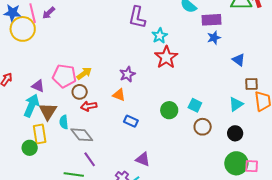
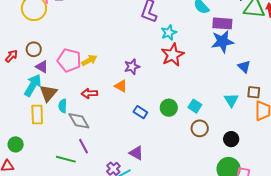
blue star: (214, 38) -> (222, 41), size x1.6
brown circle: (80, 92) -> (34, 49), moved
cyan triangle: (236, 104) -> (231, 100), moved, turned -35
blue rectangle: (131, 121) -> (140, 112), moved
green circle: (30, 148) -> (16, 144), moved

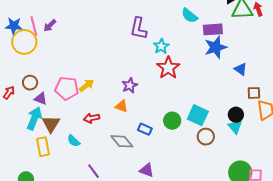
cyan triangle: (231, 100) -> (235, 127), moved
cyan semicircle: (63, 106) -> (74, 141), moved, turned -40
cyan square: (195, 106) -> (198, 115), size x1.5
gray diamond: (79, 121) -> (122, 141), moved
black circle: (231, 139) -> (236, 115), moved

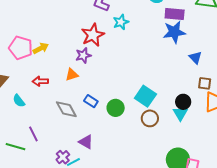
red star: (168, 68) -> (93, 35), moved
orange triangle: (122, 106) -> (72, 75), turned -48
green circle: (172, 121) -> (116, 108), moved

